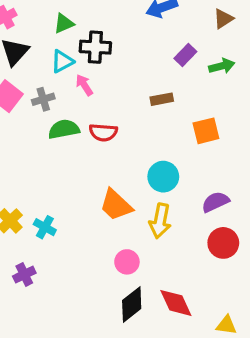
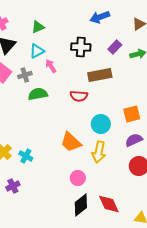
black cross: (95, 47) -> (81, 47), moved
brown rectangle: (162, 99) -> (100, 75), size x1.6
orange square: (206, 131) -> (132, 114), moved
red semicircle: (103, 132) -> (79, 96), moved

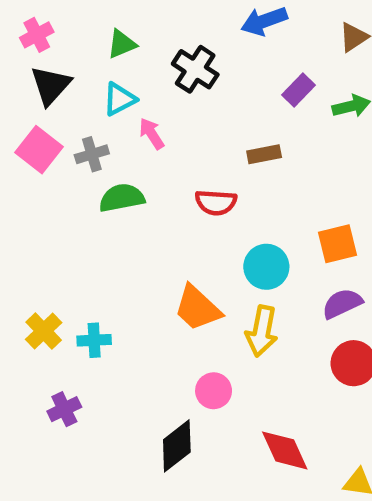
black cross: (81, 47) -> (195, 69), moved, turned 30
brown rectangle: (100, 75) -> (264, 154), size x0.6
cyan cross: (26, 156) -> (94, 340), turned -32
black diamond: (81, 205) -> (177, 446), moved

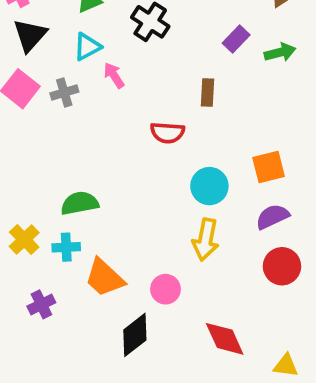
brown rectangle: (264, 154) -> (208, 92), turned -76
green semicircle: (122, 198) -> (80, 203), moved
orange trapezoid: (197, 308) -> (104, 278), moved

